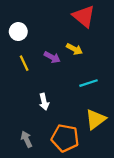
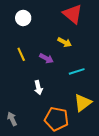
white circle: (18, 32) -> (23, 18), moved
purple arrow: (52, 57) -> (46, 58), moved
gray arrow: (26, 139) -> (12, 119), moved

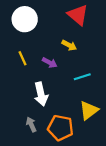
white circle: (23, 18) -> (25, 19), size x1.5
white arrow: (38, 88) -> (41, 94), size x1.5
gray arrow: (12, 119) -> (31, 124), moved

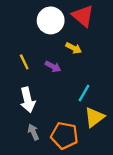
white circle: (25, 19) -> (51, 20), moved
cyan line: (82, 77) -> (84, 93), moved, turned -42
white arrow: (41, 94) -> (28, 100), moved

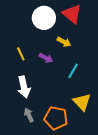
cyan line: (84, 93) -> (73, 71), moved
yellow triangle: (94, 117) -> (82, 102), turned -36

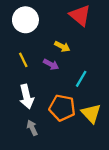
white circle: (44, 18) -> (25, 20), moved
yellow arrow: (64, 42) -> (62, 47), moved
orange pentagon: (56, 118) -> (62, 108), moved

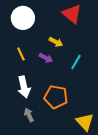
cyan line: (81, 79) -> (76, 62), moved
yellow triangle: (91, 113) -> (85, 122), moved

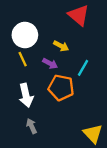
white circle: (23, 18) -> (25, 35), moved
orange pentagon: (56, 97) -> (61, 88), moved

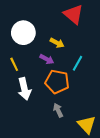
yellow line: (23, 59) -> (14, 64), moved
gray arrow: (31, 126) -> (58, 110), moved

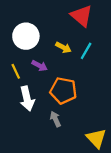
purple arrow: (47, 59) -> (40, 66), moved
cyan line: (77, 63) -> (86, 51), moved
gray arrow: (58, 110) -> (55, 119), moved

